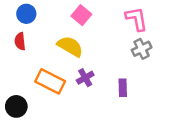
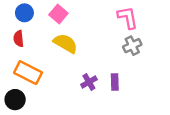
pink square: (81, 15) -> (58, 14), moved
purple cross: (85, 78) -> (89, 82), moved
orange rectangle: (50, 81) -> (28, 73), moved

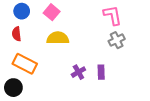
yellow semicircle: (65, 43) -> (58, 38), turned -30

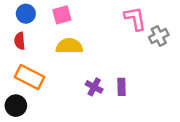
pink square: (52, 12) -> (62, 15), turned 35
gray cross: (117, 40) -> (159, 36), moved
purple cross: (78, 72) -> (94, 87), turned -32

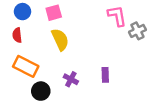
yellow semicircle: (69, 46) -> (60, 39), turned 65
purple cross: (94, 87) -> (71, 79), moved
black circle: (16, 106) -> (41, 91), moved

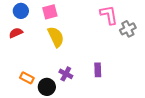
red semicircle: (17, 35) -> (16, 33), turned 72
orange rectangle: (26, 66) -> (27, 78), moved, size x0.6
black circle: (41, 91) -> (47, 87), moved

